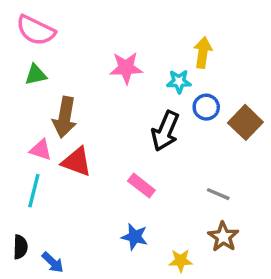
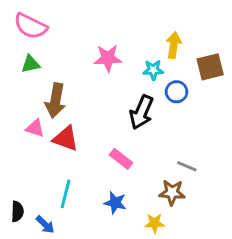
brown square: (245, 122) -> (210, 67), moved, turned 32
cyan line: (34, 191) -> (66, 194), moved
brown star: (223, 237) -> (172, 192), moved, turned -30

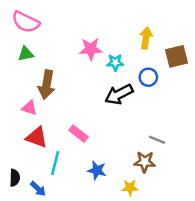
cyan star: (153, 70) -> (115, 62), moved
black arrow: (141, 112) -> (119, 94), turned 40
red triangle: (66, 138) -> (37, 137), moved
pink rectangle: (121, 159) -> (78, 134), moved

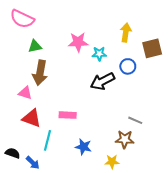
green triangle: (26, 54) -> (35, 46), moved
pink rectangle: (78, 134) -> (68, 115), turned -35
black semicircle: (15, 178) -> (13, 153), turned -72

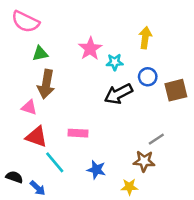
pink star: (78, 42) -> (90, 49), turned -30
brown square: (152, 48) -> (176, 90), moved
gray line: (135, 120) -> (156, 139), turned -56
cyan line: (47, 140) -> (55, 162), turned -54

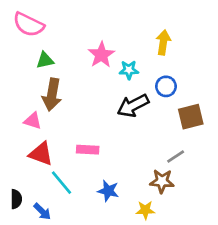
brown square: (176, 90) -> (191, 117), moved
black semicircle: (14, 177) -> (16, 199), turned 70

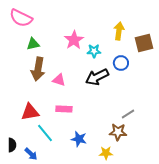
brown square: (191, 117) -> (144, 43), moved
pink triangle: (33, 121) -> (59, 80), moved
red triangle: (41, 154) -> (30, 112), turned -30

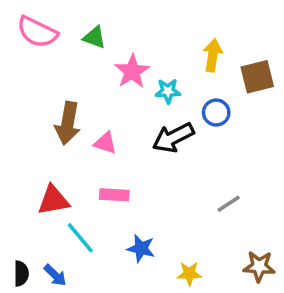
green triangle: (33, 44) -> (95, 37), moved, turned 32
brown star: (118, 132) -> (259, 266), moved
black semicircle: (12, 145) -> (21, 274), moved

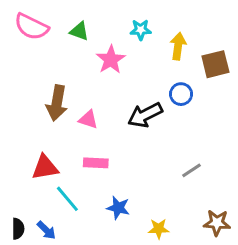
cyan star: (168, 91) -> (141, 30), moved

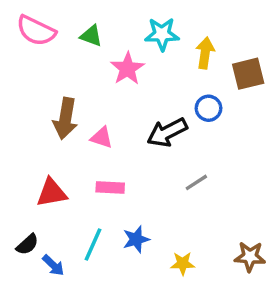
cyan star: (141, 30) -> (162, 34), size x1.4
gray line: (192, 170) -> (196, 182), moved
cyan line: (67, 199) -> (93, 244), moved, turned 64
blue star: (118, 208) -> (136, 239), turned -30
black semicircle: (18, 229) -> (27, 244), moved, turned 48

